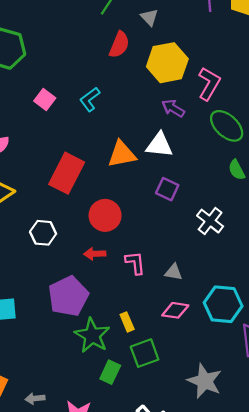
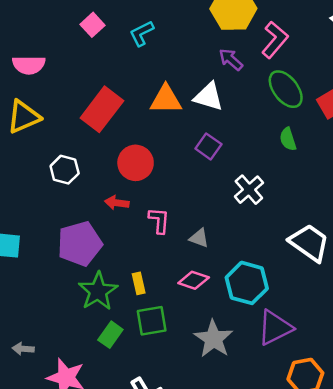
gray star: (205, 381) -> (213, 339), moved

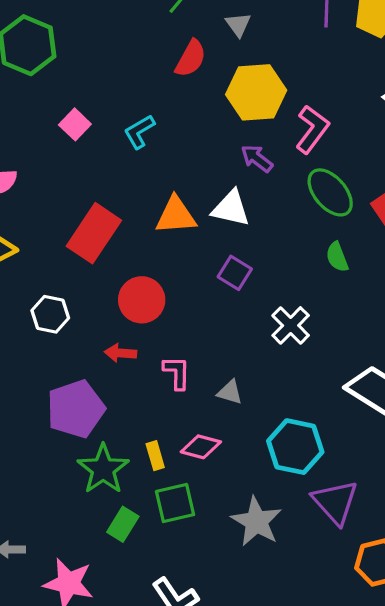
pink diamond: (194, 280) -> (201, 447), moved
purple triangle: (275, 328) -> (335, 502), turned -42

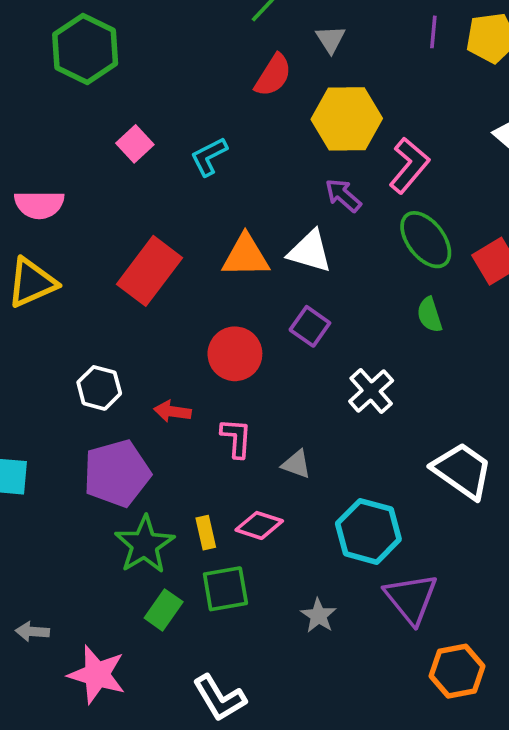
red circle: (142, 300) -> (235, 354), moved
white hexagon: (50, 314) -> (99, 388), moved
gray star: (256, 521) -> (318, 616), size x0.6

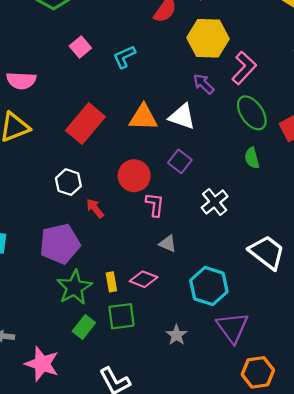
white hexagon: (99, 388) -> (68, 182), moved
red arrow: (172, 411) -> (95, 208), turned 40
pink L-shape: (236, 438) -> (155, 205), moved

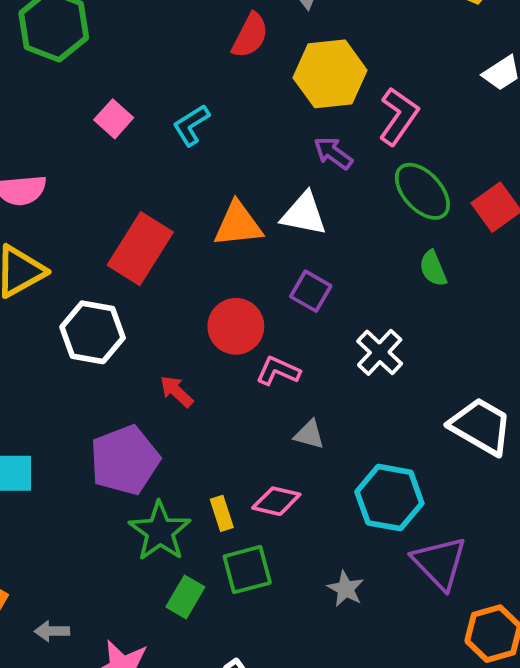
white hexagon: (68, 182) -> (93, 332), moved, size x1.4
pink L-shape: (155, 205) -> (278, 371), turned -65

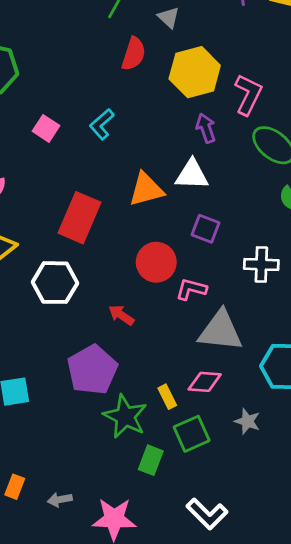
purple arrow: (333, 153) -> (206, 128), turned 44
white cross: (380, 352) -> (261, 264), turned -32
gray triangle: (309, 435) -> (221, 331), size x2.0
gray star: (346, 589) -> (247, 421), moved

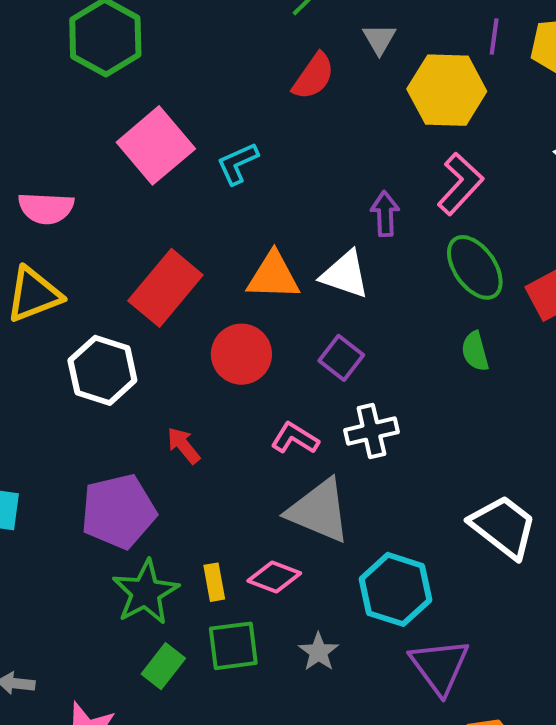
yellow hexagon: (195, 72) -> (447, 90), moved
pink square: (46, 128) -> (156, 145), size x1.8
red circle: (156, 262) -> (241, 354), moved
white cross: (261, 264) -> (371, 431), moved, turned -32

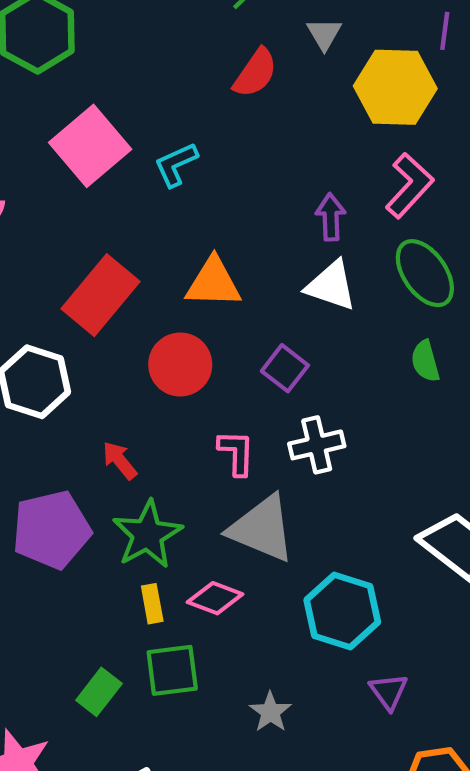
white triangle: (345, 274) -> (331, 286), moved
pink L-shape: (295, 438) -> (236, 453), turned 60
green star: (146, 592) -> (147, 534), moved
gray star: (318, 652) -> (270, 712), moved
purple triangle: (440, 666) -> (389, 692), size x0.6

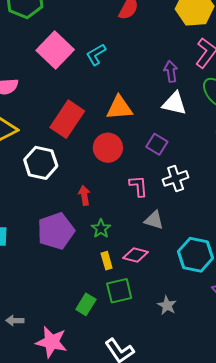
red arrow: (120, 460) -> (84, 195), turned 36
gray triangle: (262, 529) -> (154, 220), size x0.6
green star: (147, 534) -> (101, 229), size x0.6

